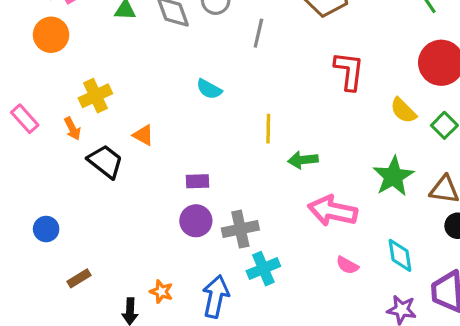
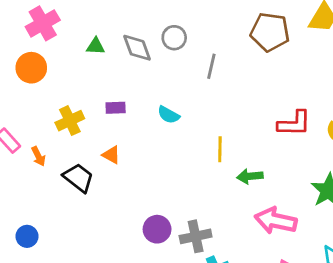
red L-shape: (349, 71) -> (294, 123), moved, turned 84
orange arrow: (72, 129) -> (38, 156), moved
purple rectangle: (198, 181) -> (116, 108), moved

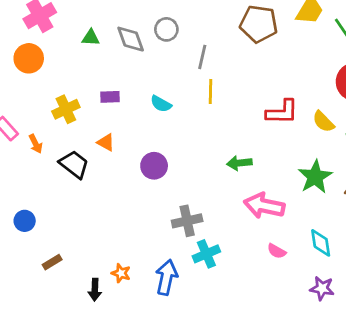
yellow line: (220, 149) -> (211, 91), moved
purple circle: (157, 229) -> (154, 166), moved

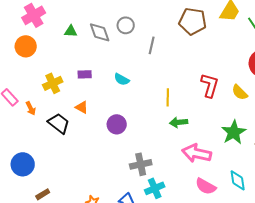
yellow line: (211, 91) -> (168, 97), moved
red L-shape: (282, 112) -> (210, 85), turned -75
blue circle: (25, 221) -> (23, 164), size x1.5
pink semicircle: (277, 251) -> (206, 186), size x1.5

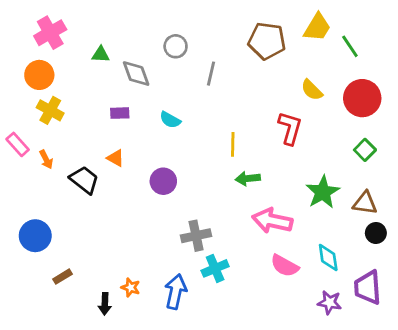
gray diamond: (100, 32) -> (136, 74), moved
yellow cross: (53, 83) -> (50, 110), moved, turned -36
yellow semicircle: (240, 92) -> (312, 90), moved

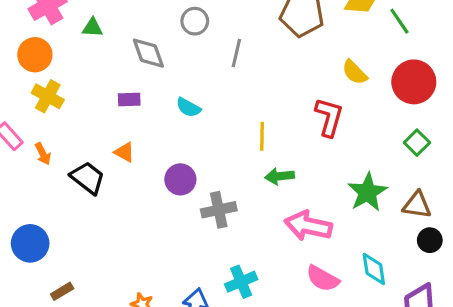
green triangle: (101, 55) -> (92, 28), moved
gray cross: (196, 236) -> (219, 210), moved

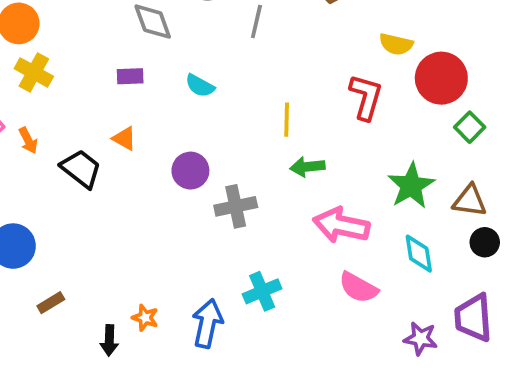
yellow semicircle: (355, 72) -> (396, 44), turned -32
red circle: (414, 82) -> (441, 78), moved
cyan diamond: (374, 269) -> (419, 254), moved

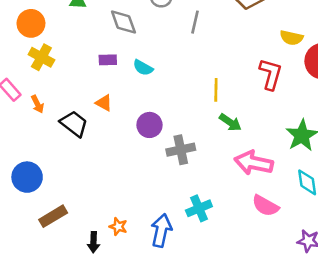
cyan semicircle: (200, 86) -> (143, 68), moved
green arrow: (307, 167) -> (230, 122), turned -140
brown rectangle: (51, 303) -> (53, 216), size x1.5

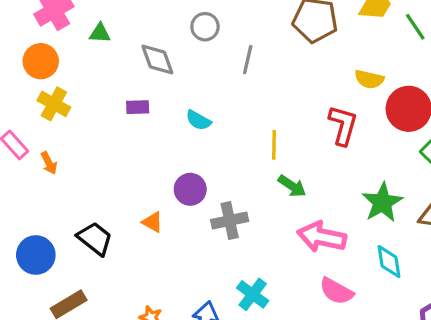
cyan semicircle: (143, 68) -> (198, 120), moved
orange triangle: (104, 103) -> (152, 222), moved
black trapezoid: (74, 124) -> (95, 239), moved
cyan cross: (199, 208) -> (253, 294), turned -30

